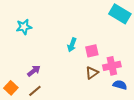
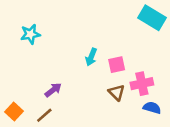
purple arrow: (34, 71) -> (53, 90), moved
brown triangle: (92, 73) -> (117, 92), turned -40

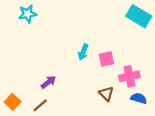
cyan star: (30, 34) -> (28, 14), moved
brown triangle: (117, 92) -> (106, 94), moved

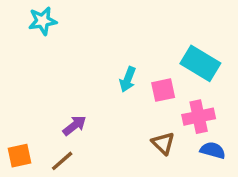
cyan rectangle: (139, 16) -> (200, 63), moved
orange square: (13, 102) -> (20, 156), turned 35

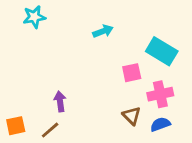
cyan arrow: (128, 79) -> (103, 31), moved, turned -132
purple arrow: (74, 125) -> (60, 101), turned -60
blue semicircle: (213, 150) -> (160, 124), moved, turned -36

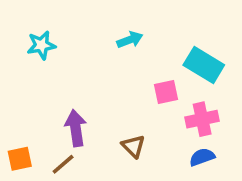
cyan star: (34, 17) -> (41, 45), moved
purple arrow: (60, 101) -> (76, 128), size x1.4
brown triangle: (132, 116) -> (133, 146), moved

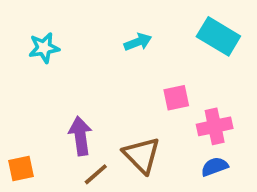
cyan rectangle: (204, 65) -> (218, 36), moved
brown triangle: (133, 146) -> (142, 155), size x1.5
brown line: (63, 164) -> (96, 174), moved

